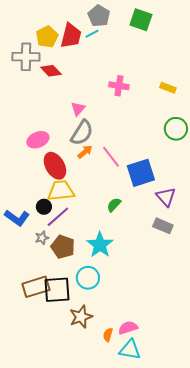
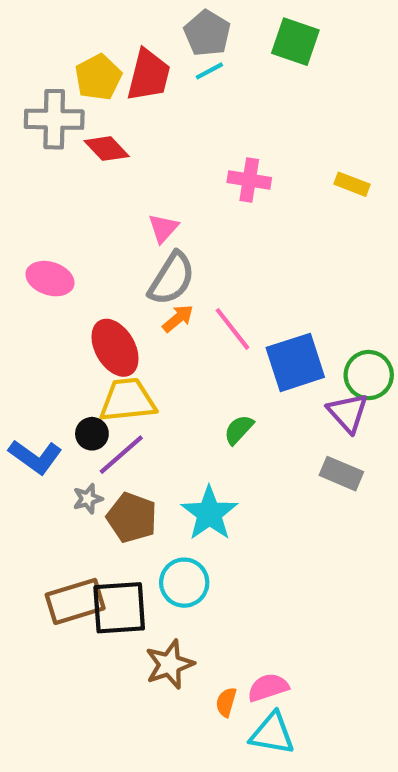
cyan line: (92, 34) -> (209, 71), moved
green circle: (176, 129) -> (369, 375), moved
pink ellipse: (38, 140) -> (50, 279), moved, turned 40

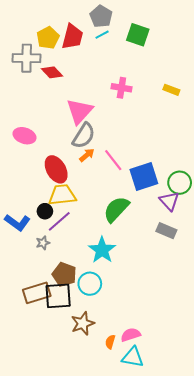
green square: (295, 42) -> (138, 35), moved
pink triangle: (163, 228) -> (80, 111), size x1.8
green semicircle: (239, 430) -> (116, 209), size x1.8
brown pentagon: (132, 518) -> (64, 274), moved

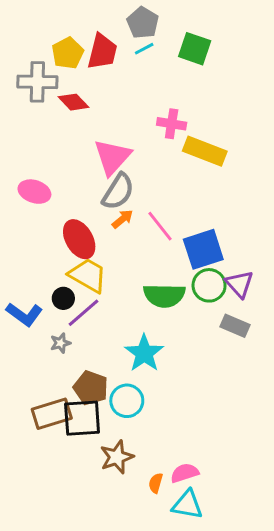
yellow rectangle: (171, 90) -> (205, 151), moved, size x1.8
green circle: (180, 183) -> (209, 285), moved
yellow trapezoid: (62, 195) -> (88, 275), turned 36
green semicircle: (116, 209) -> (164, 295), turned -132

